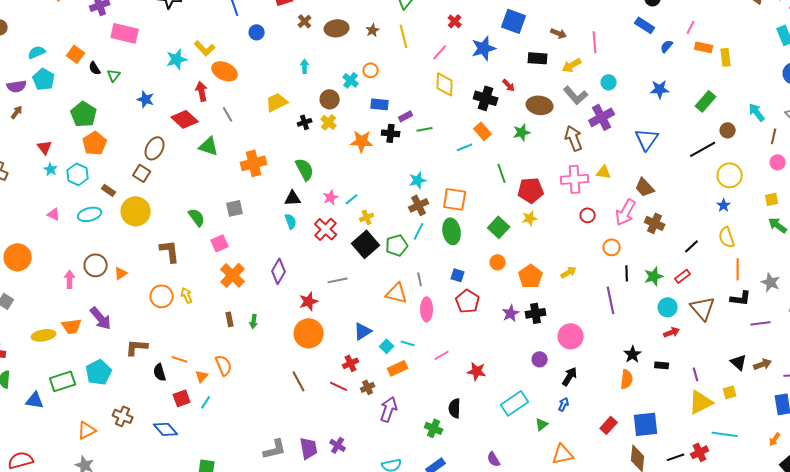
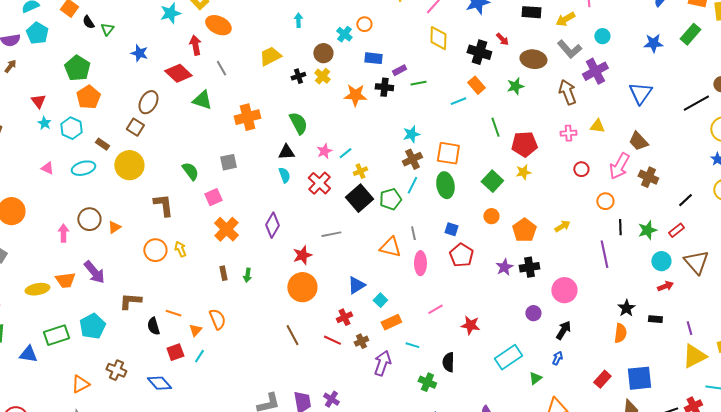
green rectangle: (706, 101) -> (690, 34), moved
pink cross: (575, 179) -> (568, 133), size x0.6
cyan line: (408, 343) -> (412, 345), moved

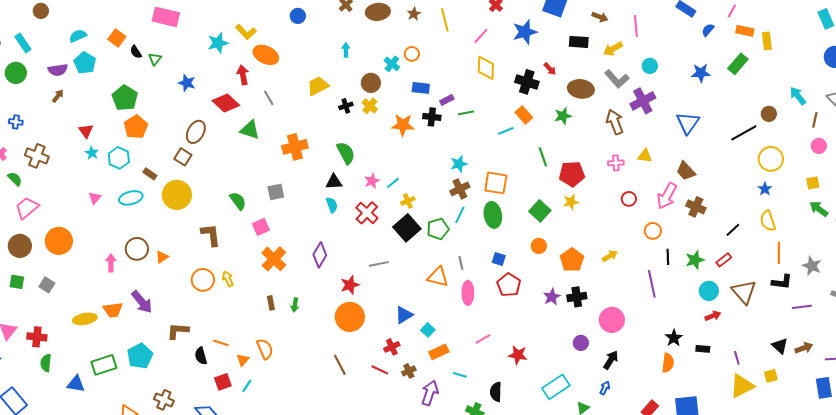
pink triangle: (47, 168) -> (95, 198), turned 48

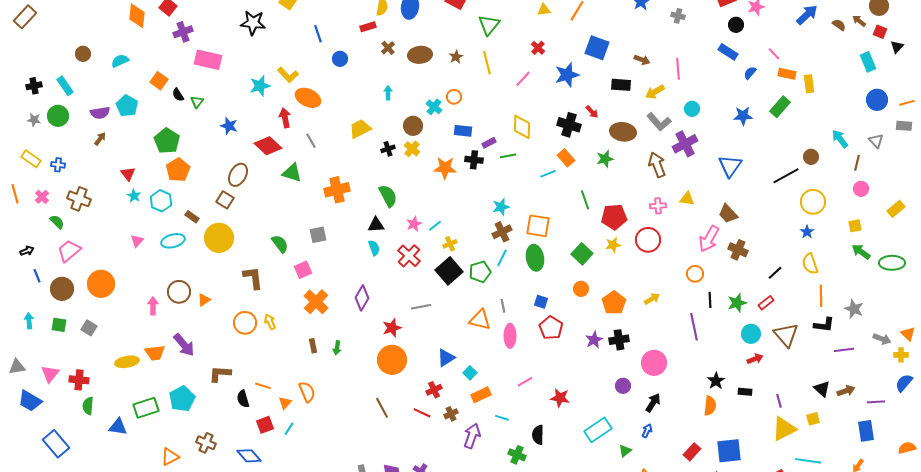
pink line: (732, 11) -> (774, 54), turned -72
cyan semicircle: (78, 36) -> (120, 61), moved
yellow diamond: (486, 68) -> (522, 127), moved
red circle: (629, 199) -> (648, 240), moved, size x1.6

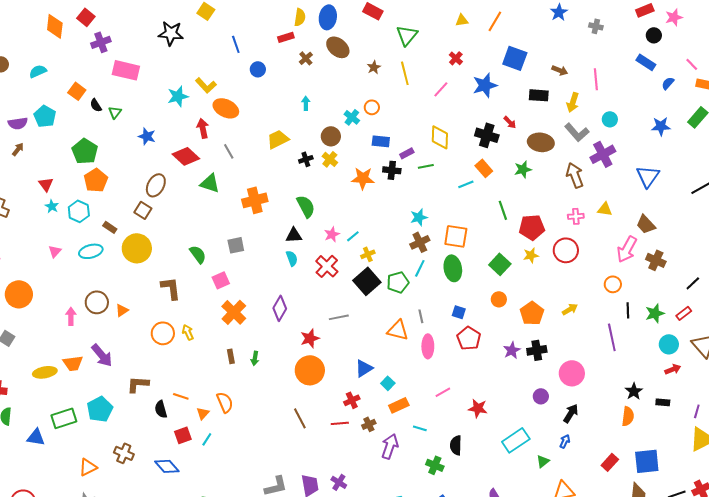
brown ellipse: (420, 55) -> (338, 47), moved, turned 45
yellow arrow: (655, 92) -> (573, 102), turned -42
purple line: (779, 401) -> (697, 411), turned 32
red line: (422, 413) -> (340, 423), turned -30

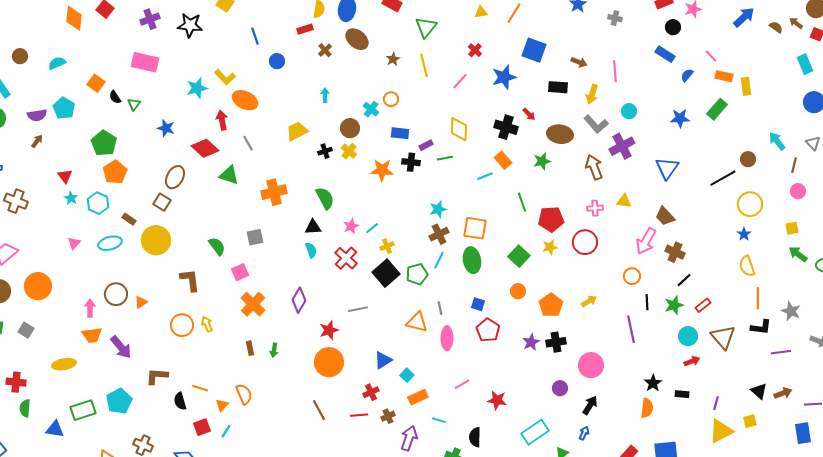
purple cross: (101, 42) -> (150, 19), moved
black line: (693, 283) -> (684, 280), moved
orange trapezoid: (73, 363) -> (92, 335), moved

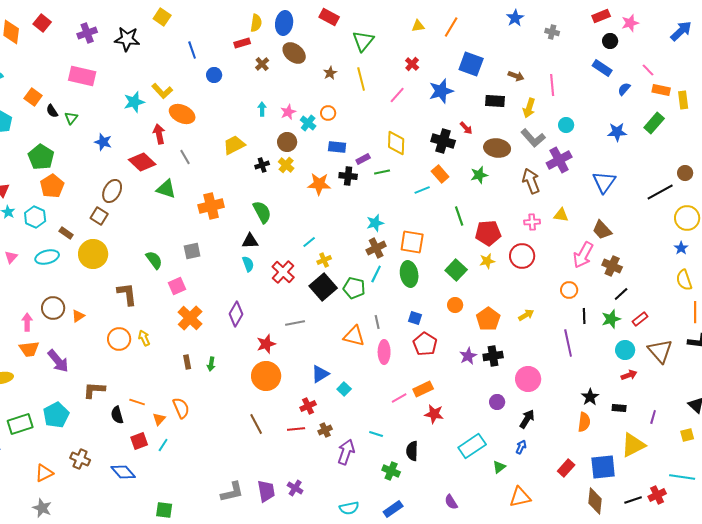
pink star: (351, 226) -> (288, 112), moved
green pentagon: (417, 274) -> (354, 288), turned 30
orange rectangle: (418, 397) -> (423, 389), moved
yellow triangle: (721, 431) -> (633, 445), moved

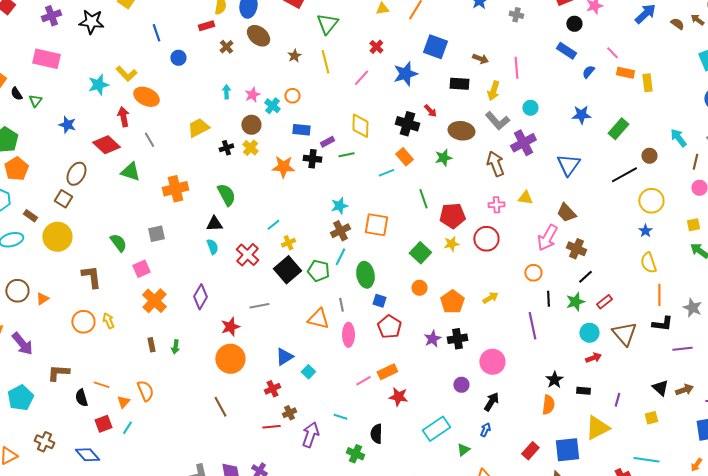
green rectangle: (654, 123) -> (618, 129), moved
green ellipse: (409, 274) -> (365, 275), moved
red line: (296, 429) -> (271, 427), moved

